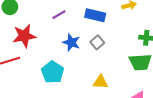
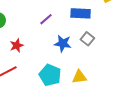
red star: (24, 36) -> (17, 45), size x0.6
yellow triangle: (100, 82) -> (79, 77), moved

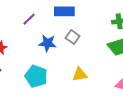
yellow triangle: (79, 77) -> (80, 75), moved

